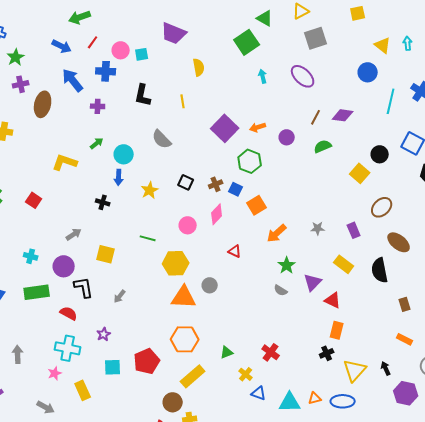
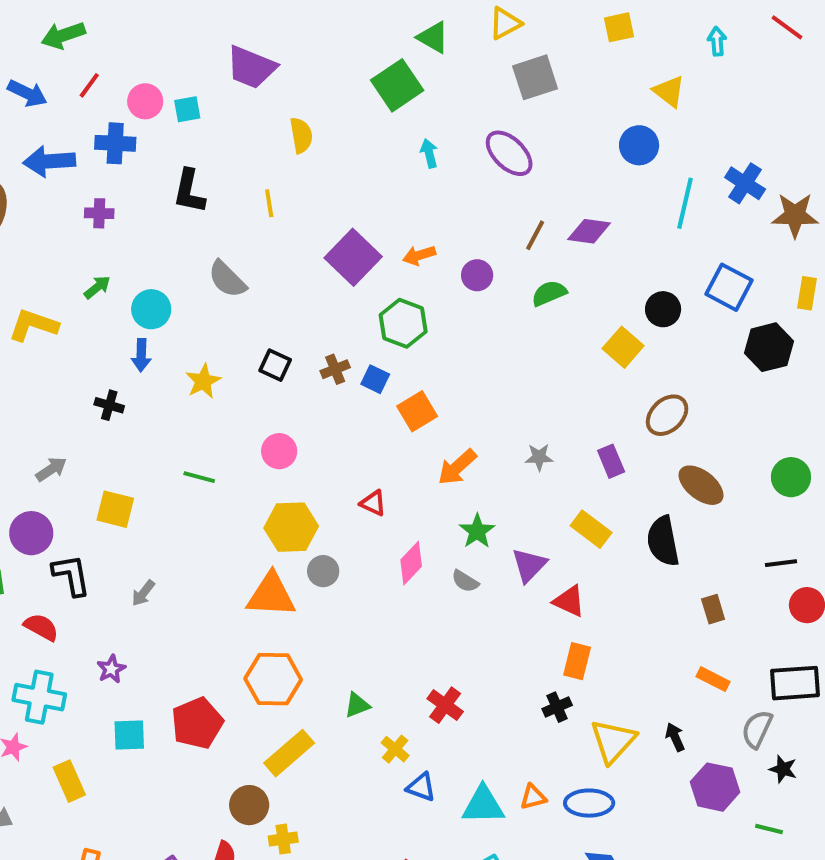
cyan arrow: (408, 43) -> (717, 41), moved
blue arrow: (73, 80) -> (49, 161), turned -55
pink diamond: (217, 214) -> (411, 563), moved
yellow hexagon: (176, 263) -> (291, 527), moved

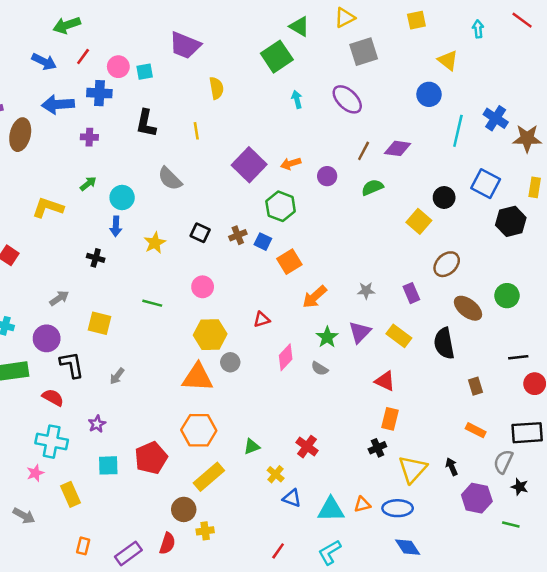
green circle: (791, 477) -> (507, 296), moved
red triangle: (373, 503) -> (262, 320), turned -42
purple triangle: (529, 565) -> (360, 332), moved

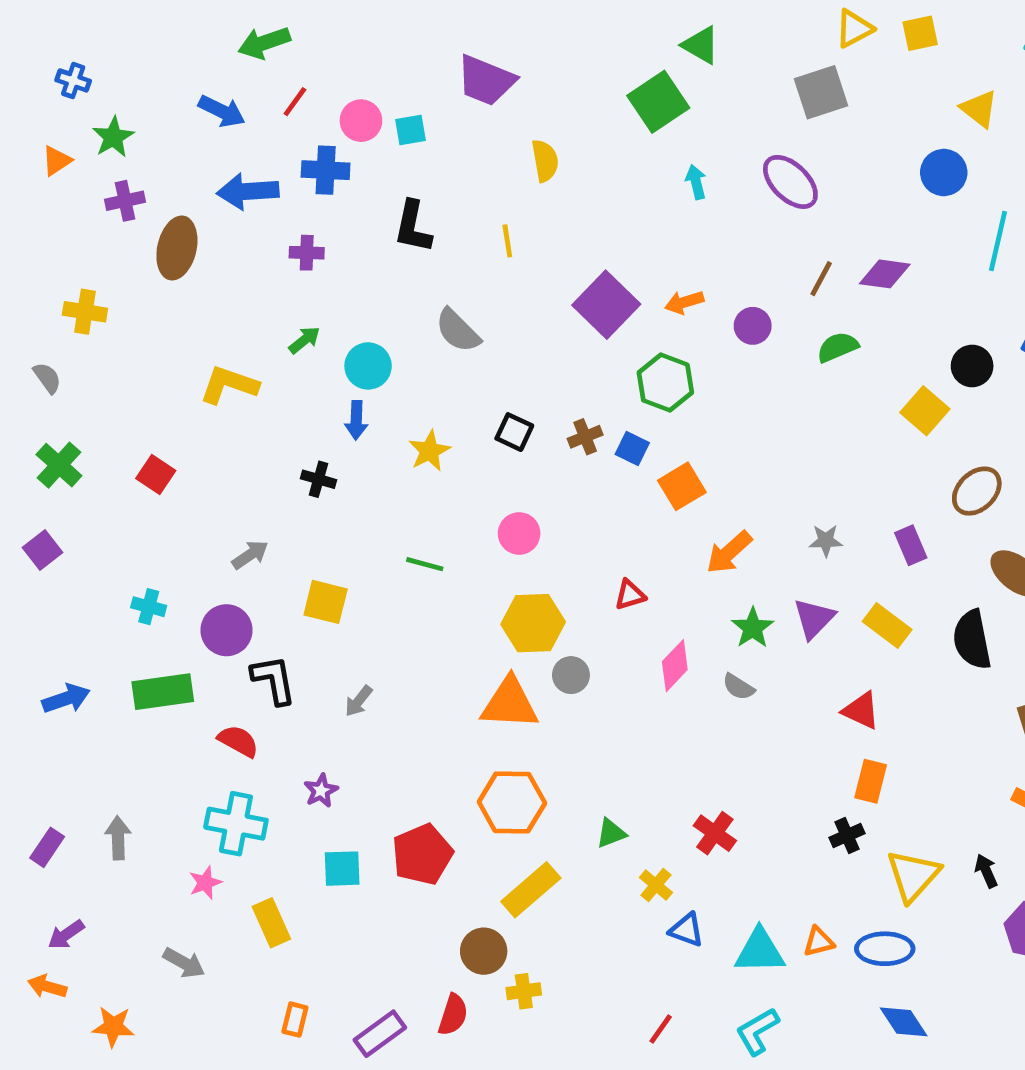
yellow triangle: (345, 18) -> (854, 29), moved

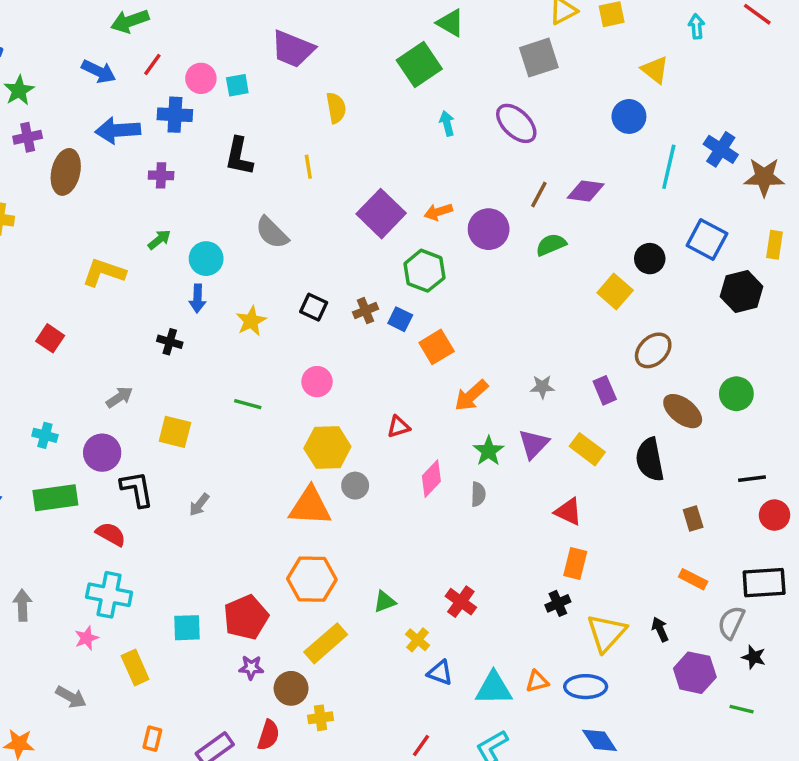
purple circle: (753, 326) -> (489, 229), size x1.5
gray semicircle: (738, 687) -> (478, 494), turned -120
purple star: (321, 791) -> (251, 668), moved, turned 30

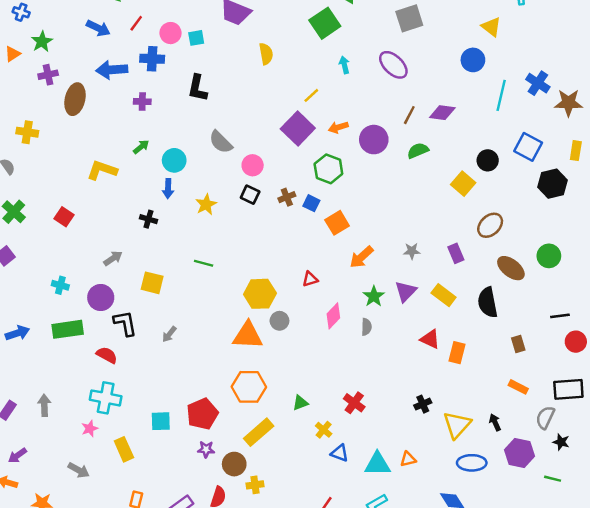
yellow line: (308, 167) -> (311, 95), moved, turned 56
pink circle: (317, 382) -> (253, 165), moved
orange rectangle: (575, 564) -> (457, 353), moved
blue ellipse: (586, 687) -> (472, 463), moved

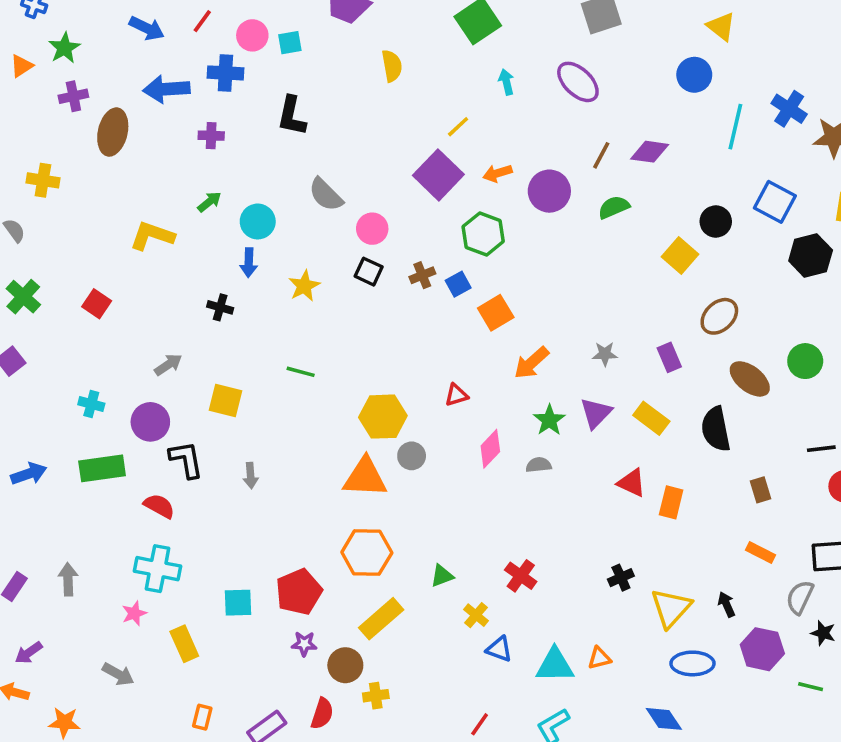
blue square: (311, 203) -> (458, 284), turned 35
gray semicircle: (366, 327) -> (539, 465), turned -98
gray arrow: (169, 334) -> (251, 476), turned -42

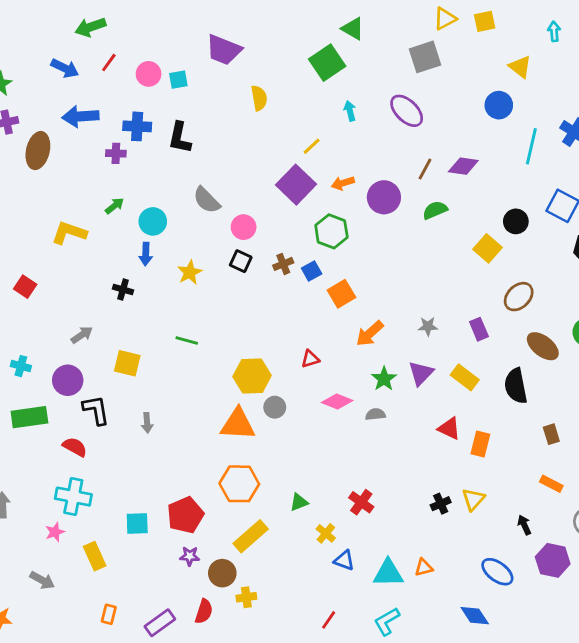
blue cross: (225, 73) -> (137, 126), moved
pink diamond: (490, 449) -> (337, 402), turned 68
yellow triangle: (671, 608) -> (473, 499), moved, size x0.7
blue ellipse: (692, 663) -> (497, 572), turned 36

